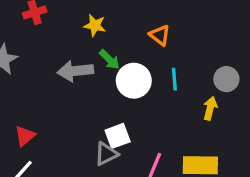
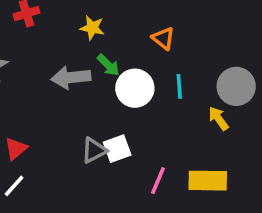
gray circle: (226, 79) -> (236, 86), size x1.4
yellow arrow: (210, 108) -> (218, 118), turned -50
gray triangle: (106, 154) -> (94, 150), moved

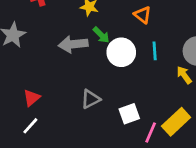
white square: (117, 149) -> (129, 114), moved
pink line: (158, 181) -> (151, 133), moved
yellow rectangle: (208, 181) -> (176, 122), turned -44

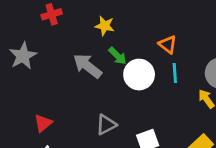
orange triangle: (143, 15) -> (168, 44), moved
gray arrow: (73, 44) -> (87, 66), turned 44

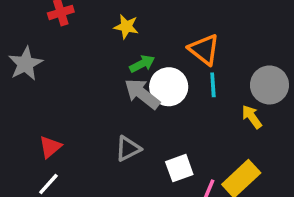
orange triangle: (168, 44) -> (204, 50), size x1.4
green arrow: (118, 56) -> (142, 64), turned -72
gray arrow: (87, 66) -> (142, 94), moved

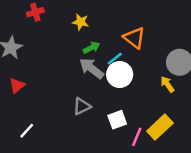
cyan line: (213, 85) -> (115, 59), moved, turned 56
white circle: (169, 87) -> (120, 74), moved
red triangle: (50, 147) -> (17, 85), moved

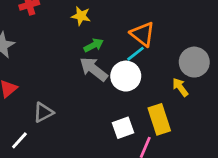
cyan line: (115, 59) -> (136, 54), moved
gray triangle: (82, 106) -> (43, 112), moved
yellow rectangle: (160, 127) -> (159, 119), moved, turned -65

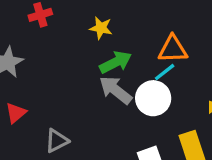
orange triangle: (143, 34) -> (173, 49), turned -40
green arrow: (94, 45) -> (116, 62), size x1.4

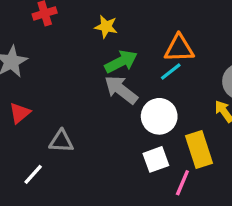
white circle: (153, 98) -> (159, 116), moved
gray triangle: (57, 141) -> (61, 141), turned 30

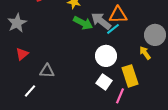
green arrow: (121, 62) -> (83, 23), turned 54
gray arrow: (121, 90) -> (101, 21), moved
white square: (156, 159) -> (104, 82), turned -35

